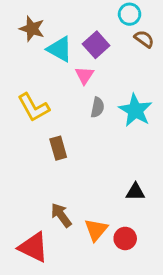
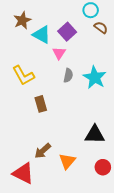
brown star: (32, 29) -> (22, 20), turned 30
black triangle: (135, 192) -> (95, 135), size x1.5
brown arrow: (61, 215) -> (43, 151), turned -96
red circle: (125, 238) -> (103, 167), moved

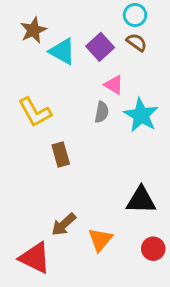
brown semicircle: (101, 27) -> (137, 42), moved
pink triangle: (59, 53) -> (114, 85), moved, turned -32

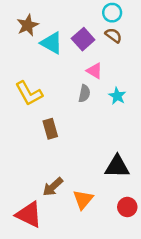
cyan star: (141, 115) -> (117, 96), size x0.6

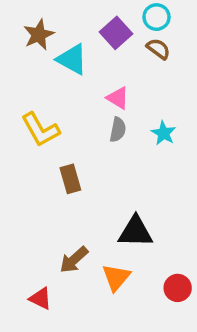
purple square: (83, 39) -> (116, 33), moved
pink triangle: (94, 71) -> (118, 98), moved
black triangle: (117, 167) -> (135, 232), moved
red triangle: (29, 215) -> (40, 298), size x0.6

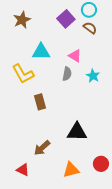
cyan triangle: (72, 59) -> (41, 52), moved, turned -30
pink triangle: (118, 98) -> (75, 56), moved
orange triangle: (116, 277) -> (71, 170), moved, turned 36

